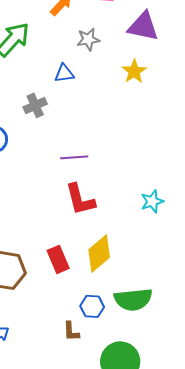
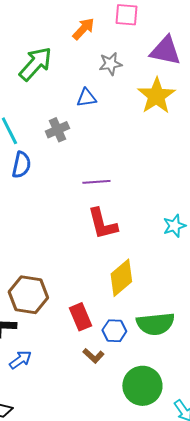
yellow star: (134, 71) -> (156, 96), size x1.5
red rectangle: (58, 259) -> (80, 317), moved
brown L-shape: (71, 331) -> (93, 356), turned -45

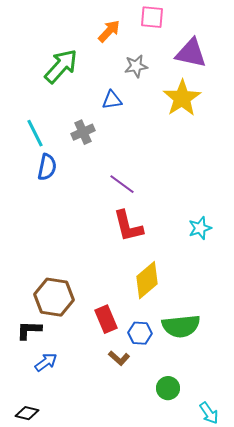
purple line: (96, 182) -> (122, 184), turned 40
green circle: (142, 386) -> (168, 388), size x0.6

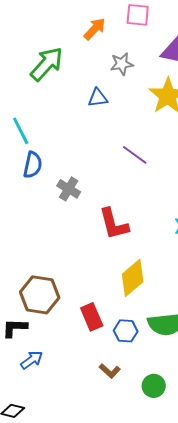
gray cross: (83, 132) -> (69, 189), moved, turned -35
purple line: (122, 184) -> (135, 155), moved
brown L-shape: (119, 358) -> (110, 371), moved

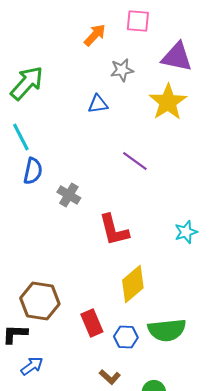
green arrow: (47, 64) -> (27, 83), moved

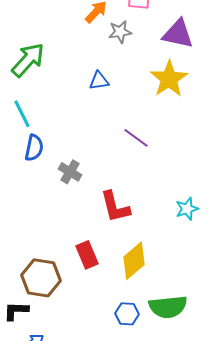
gray star: (122, 70) -> (120, 32), moved
red rectangle: (92, 323) -> (87, 255), moved

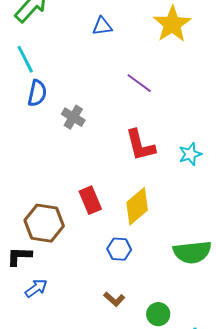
red L-shape: (115, 207) -> (140, 145), moved
green semicircle: (168, 307) -> (192, 252), moved
blue hexagon: (127, 314) -> (119, 249), moved

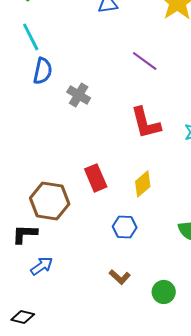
yellow diamond: (137, 206) -> (143, 184), size x0.7

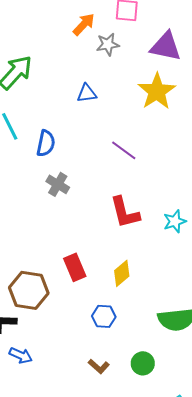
blue semicircle: (43, 71) -> (46, 143), moved
blue arrow: (42, 266) -> (21, 355), turned 60
green circle: (164, 292) -> (143, 363), moved

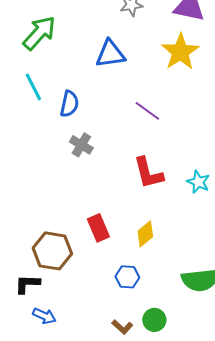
blue triangle: (87, 93) -> (110, 54), size x1.5
cyan star: (175, 221) -> (198, 182), turned -30
green circle: (143, 363) -> (154, 320), moved

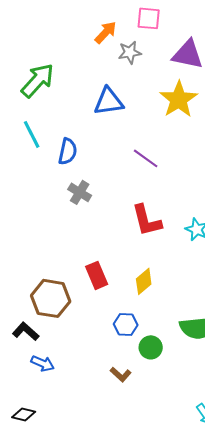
black L-shape: (27, 284) -> (26, 331), turned 40
green circle: (154, 320) -> (151, 347), moved

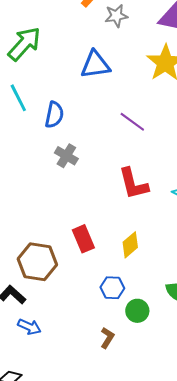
brown L-shape: (121, 374) -> (107, 338), turned -100

